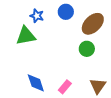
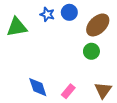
blue star: (37, 16) -> (47, 14), moved
green triangle: (26, 36) -> (17, 27), moved

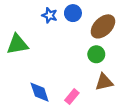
green triangle: (17, 27) -> (17, 44), moved
brown triangle: (103, 90) -> (104, 82), moved, turned 42

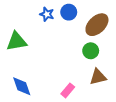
blue diamond: (40, 92) -> (22, 86), moved

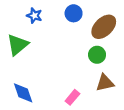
blue star: (47, 14) -> (34, 16), moved
green triangle: (17, 41) -> (18, 45), turned -30

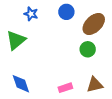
brown triangle: (105, 83) -> (95, 85), moved
pink rectangle: (72, 97) -> (65, 88), turned 32

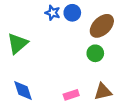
blue star: (31, 14) -> (53, 13), moved

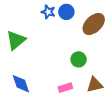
green circle: (95, 53) -> (79, 59), moved

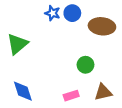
brown ellipse: (94, 24) -> (102, 26), turned 50

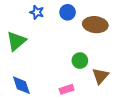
blue star: (53, 13) -> (37, 12), moved
brown triangle: (103, 92) -> (100, 76), moved, turned -36

